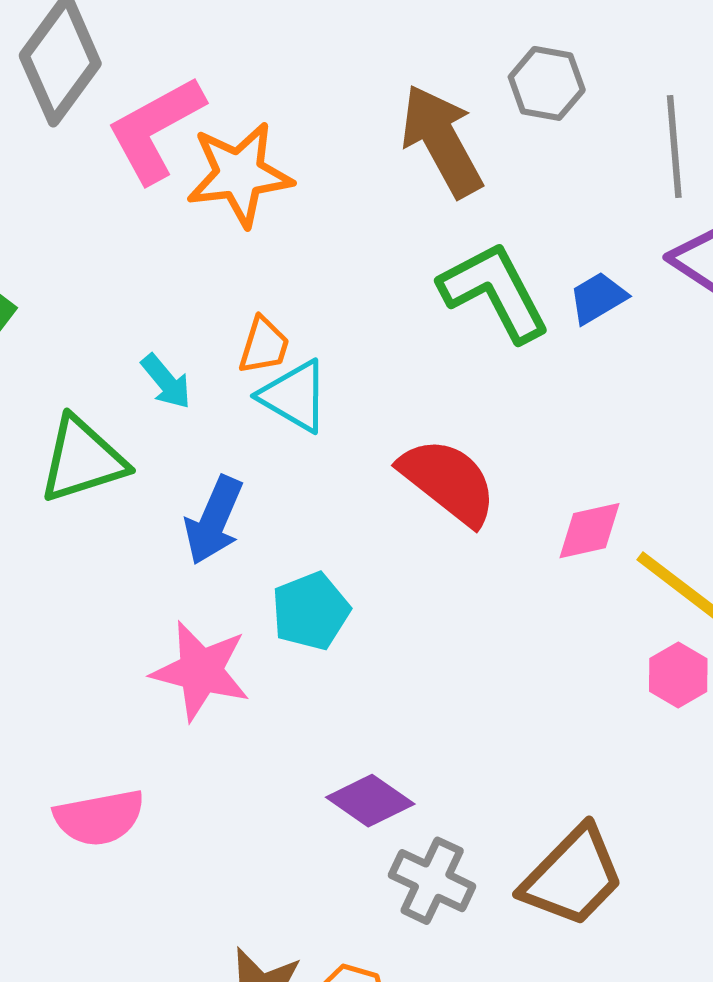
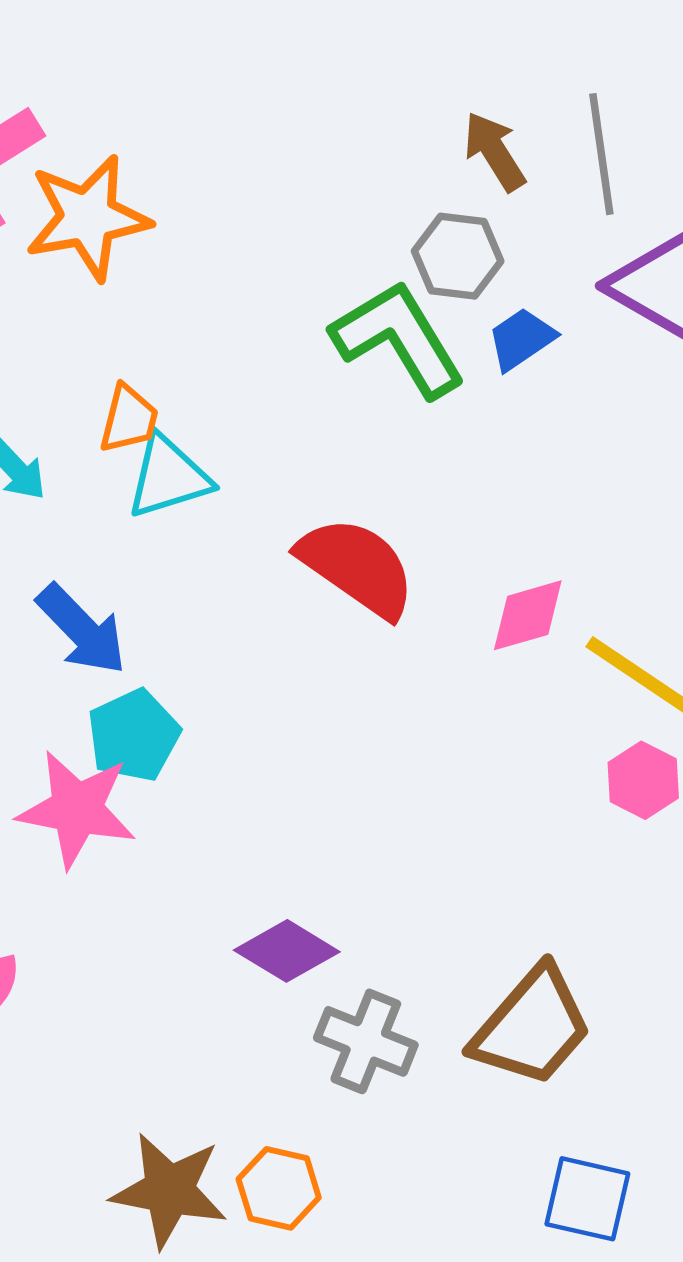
gray hexagon: (547, 83) -> (458, 256), moved
brown arrow: (442, 141) -> (495, 151), moved, size x0.6
cyan triangle: (294, 396) -> (168, 477), turned -44
blue arrow: (214, 520) -> (82, 630), turned -64
cyan pentagon: (311, 611) -> (134, 735), moved

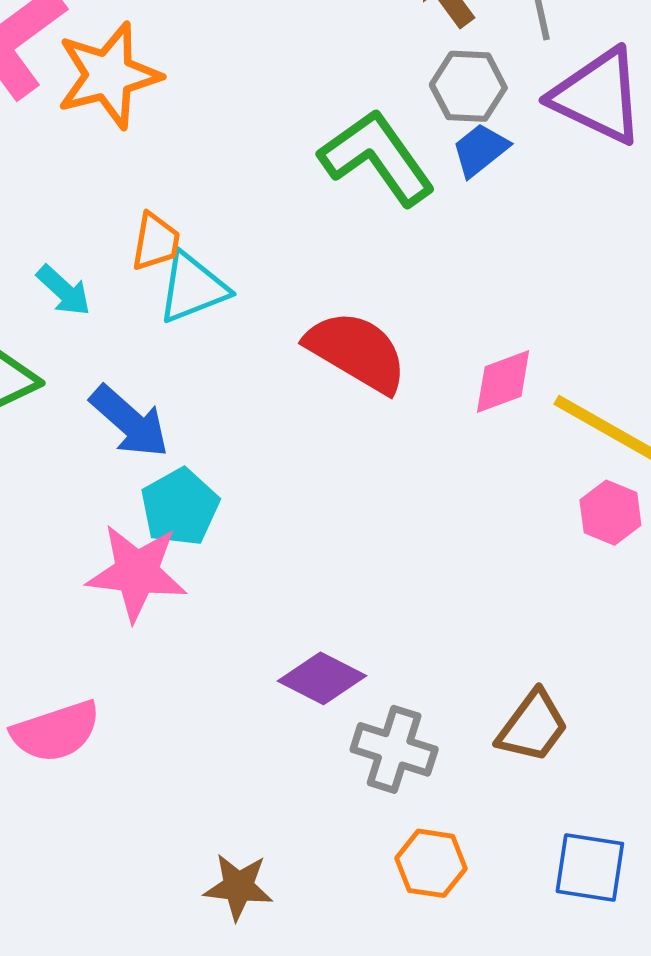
gray hexagon: (458, 256) -> (468, 86), moved
brown trapezoid: (532, 1027) -> (533, 726), size x0.7
orange hexagon: (279, 1188) -> (431, 863), moved
brown star: (169, 1190) -> (238, 887), size x0.7

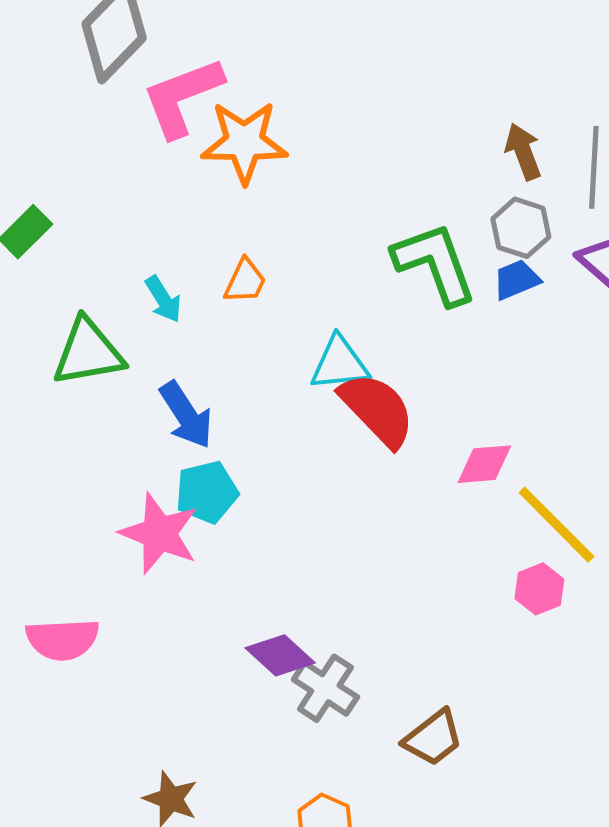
cyan triangle: (193, 288) -> (340, 363), moved
gray cross: (394, 749) -> (325, 688), moved

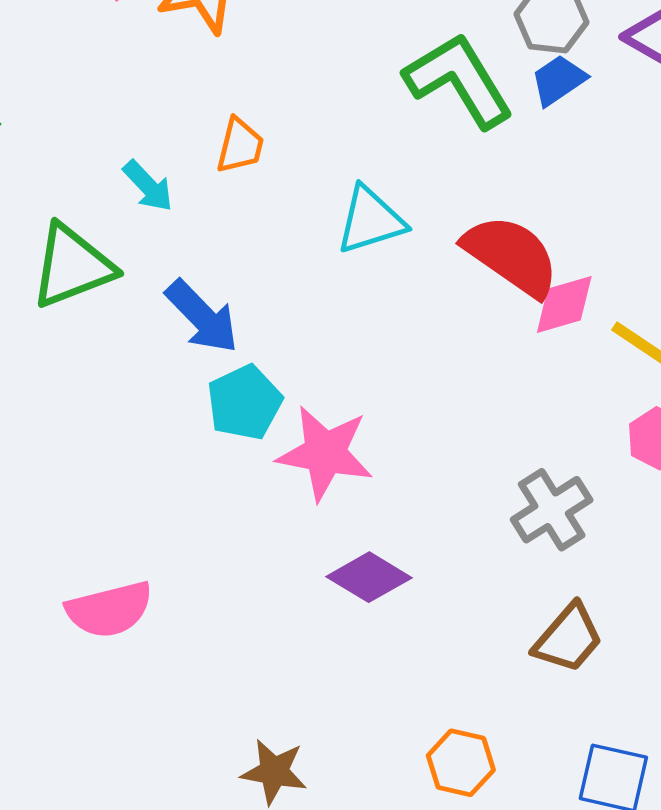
red semicircle: (377, 409) -> (511, 256), moved
pink star: (159, 534) -> (325, 453), moved
gray cross: (325, 688) -> (552, 510), moved, turned 36

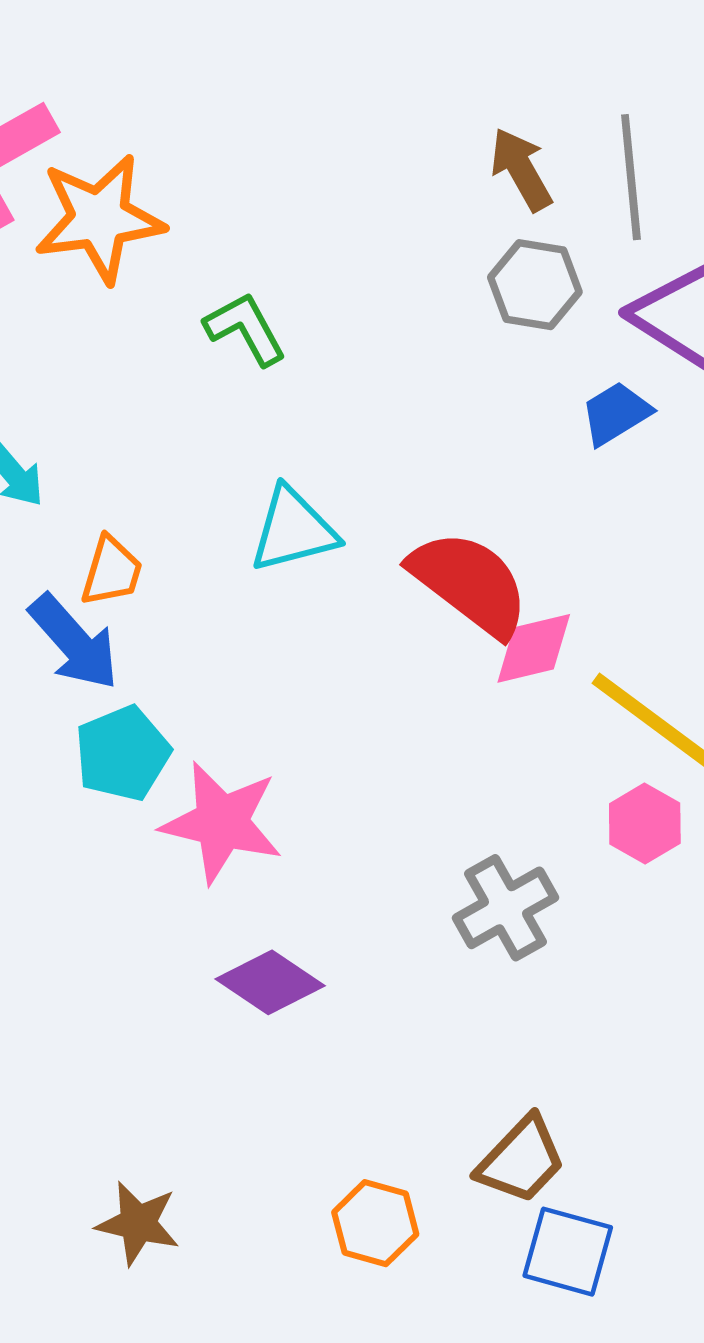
green L-shape: (459, 80) -> (245, 329), moved, size x0.6
blue trapezoid: (558, 80) -> (616, 413), moved
orange trapezoid: (240, 146) -> (112, 571), moved
brown trapezoid: (568, 638) -> (521, 1160), moved

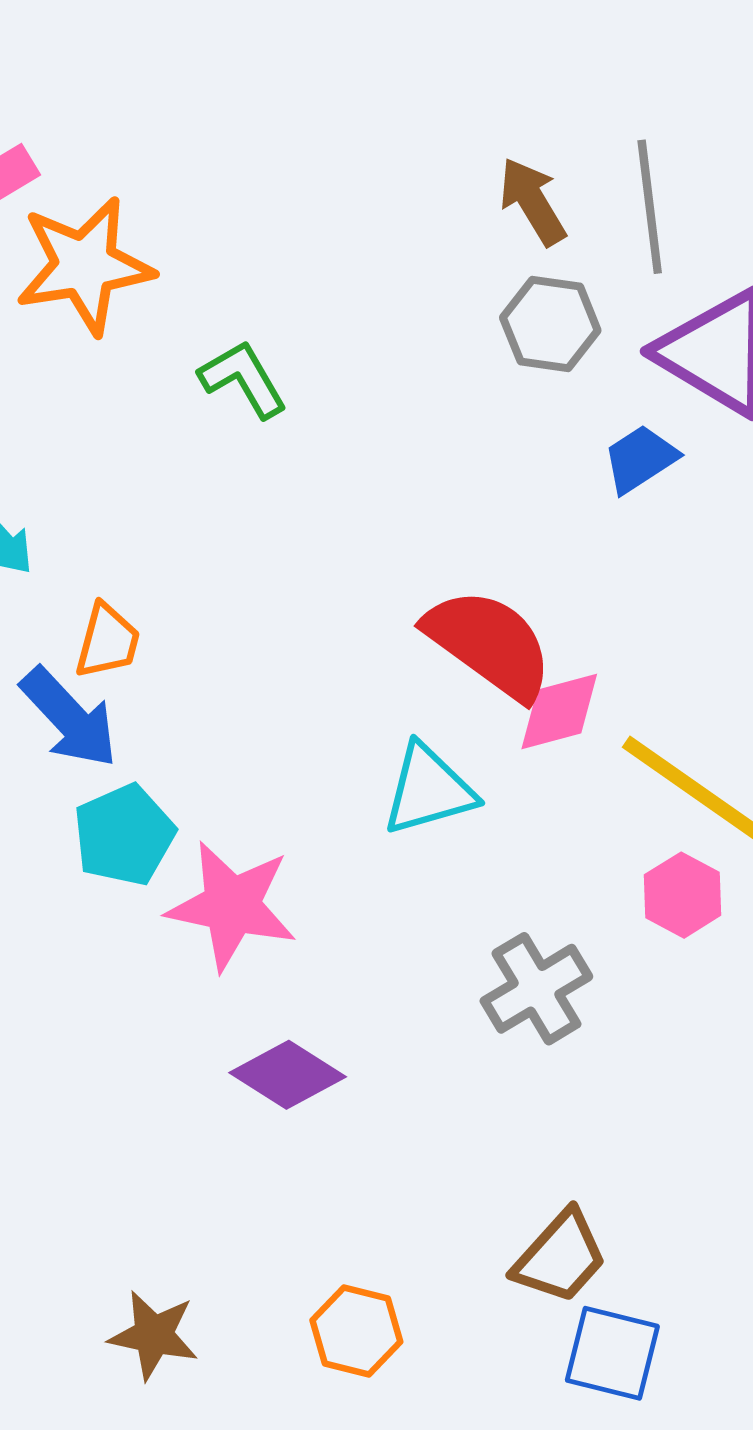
cyan triangle: (293, 530) -> (429, 790), moved
orange hexagon: (375, 1223) -> (356, 1331), moved

